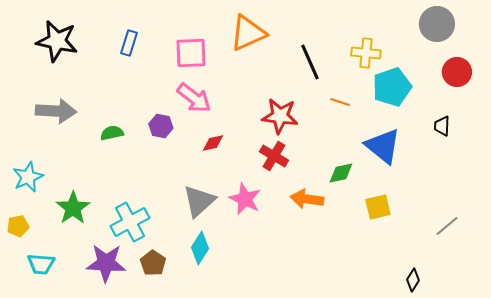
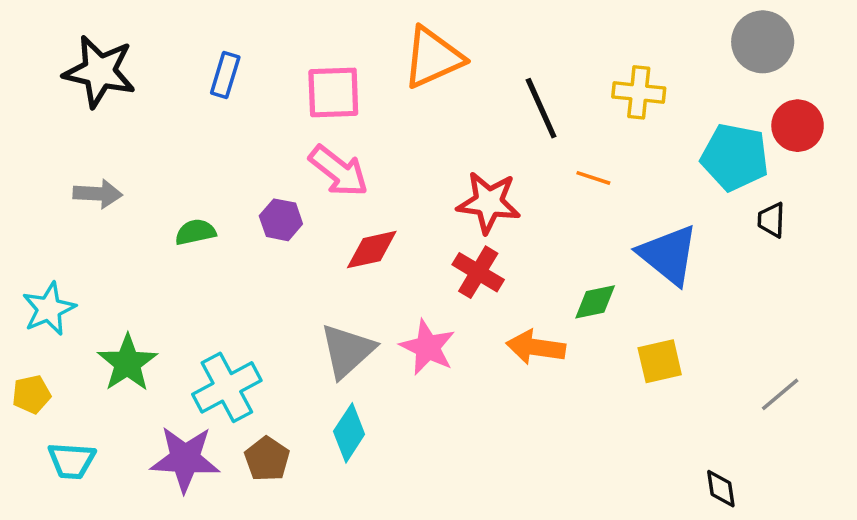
cyan pentagon: (392, 87) -> (735, 157), moved, turned 30
gray arrow: (56, 111) -> (98, 194), size x0.7
red diamond: (213, 143) -> (372, 250), size x1.4
black diamond: (413, 280) -> (721, 489), turned -40

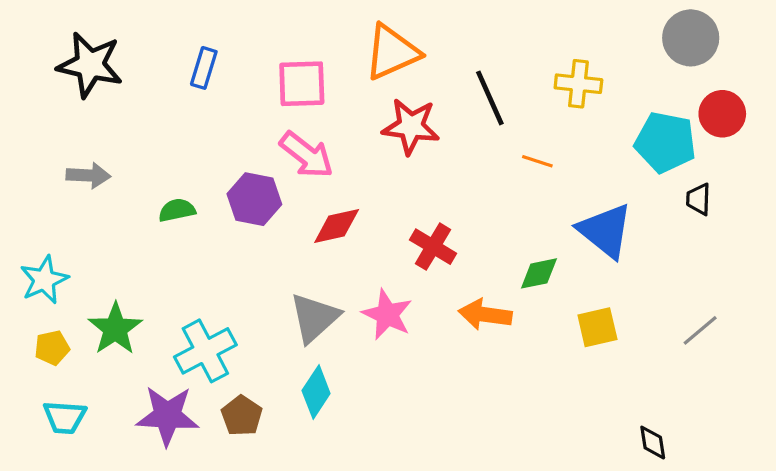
red star: (489, 202) -> (411, 126), moved
purple hexagon: (281, 220) -> (254, 199), size x1.4
yellow pentagon: (31, 394) -> (52, 348), moved
gray line: (780, 394) -> (700, 330), moved

